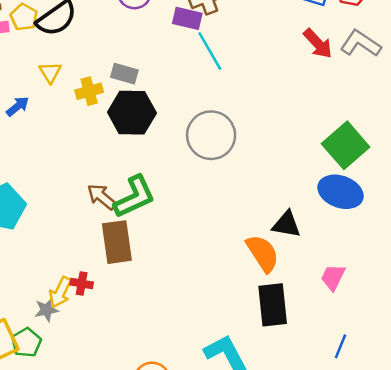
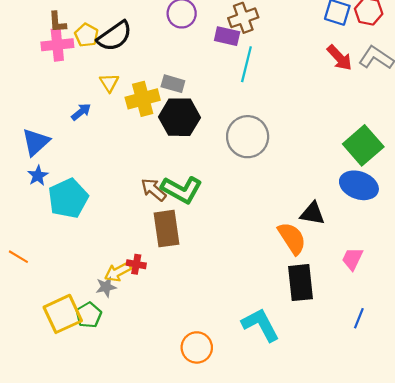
cyan line: (210, 51) -> (246, 64), turned 44
yellow cross: (89, 91) -> (143, 99), size x1.4
green L-shape: (134, 197) -> (182, 190), turned 54
yellow arrow: (60, 292) -> (118, 272), turned 36

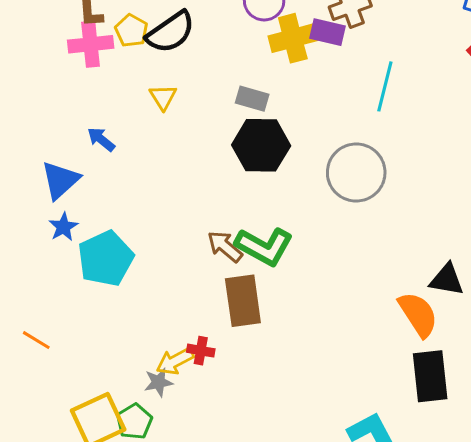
cyan line: (246, 64) -> (385, 86), moved
yellow cross: (143, 99) -> (293, 38), moved
blue arrow: (81, 112) -> (101, 139), moved, turned -102

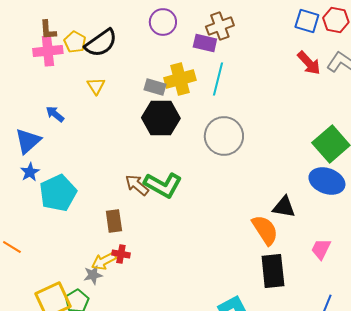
yellow cross: (293, 38) -> (180, 79), moved
cyan line: (385, 86) -> (218, 79), moved
brown rectangle: (243, 301) -> (114, 221), moved, size x0.7

